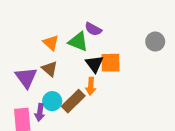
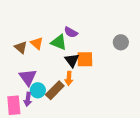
brown triangle: (50, 69) -> (21, 47), moved
purple triangle: (26, 78) -> (28, 77), moved

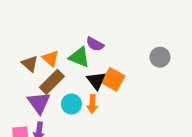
orange square: (85, 59) -> (113, 79), turned 30
cyan circle: (38, 90) -> (71, 104), moved
brown rectangle: (55, 90) -> (52, 82), moved

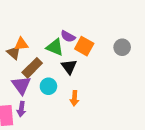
orange triangle: (51, 58) -> (21, 44), moved, turned -48
orange square: (113, 79) -> (84, 46), moved
orange arrow: (92, 104) -> (74, 98), moved

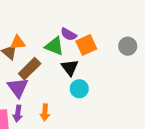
orange square: (84, 46) -> (86, 45), turned 36
cyan circle: (48, 86) -> (79, 89), moved
orange arrow: (74, 98) -> (45, 112), moved

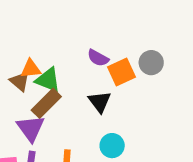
green triangle: (54, 46) -> (48, 80), moved
gray circle: (128, 46) -> (151, 63), moved
cyan circle: (79, 89) -> (112, 146), moved

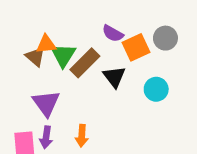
green triangle: (48, 80) -> (63, 55), turned 40
brown rectangle: (46, 103) -> (85, 63), moved
cyan circle: (112, 146) -> (156, 89), moved

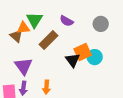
orange square: (136, 47) -> (83, 52), moved
green triangle: (63, 55) -> (34, 20), moved
black triangle: (114, 77) -> (73, 60), moved

